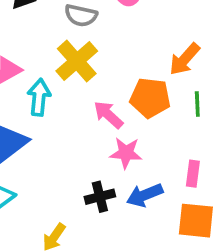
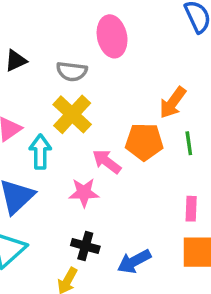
pink star: (126, 153) -> (84, 193), moved
blue arrow: (145, 195) -> (134, 261), moved
black cross: (100, 197) -> (85, 246), moved, turned 36

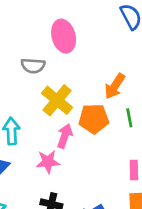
yellow cross: (72, 114) -> (57, 100), moved
pink arrow: (107, 162) -> (65, 136), turned 75

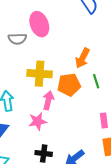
gray semicircle: (33, 66) -> (17, 39), moved
yellow cross: (57, 100) -> (40, 74), turned -30

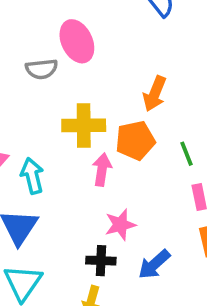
green line: (96, 81) -> (187, 154), moved
pink star: (38, 121) -> (120, 225), moved

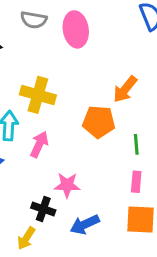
gray semicircle: (42, 69) -> (34, 20), moved
yellow cross: (84, 125) -> (38, 95), moved
pink arrow: (102, 170) -> (39, 144), moved

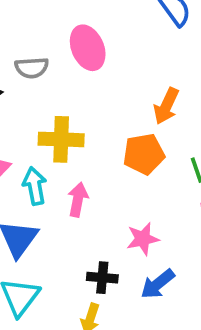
gray semicircle: (34, 20) -> (32, 68), moved
pink star: (67, 185) -> (143, 239), moved

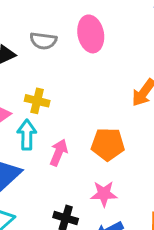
yellow cross: (61, 139) -> (37, 101), moved, size x0.7
orange pentagon: (144, 154) -> (108, 144), moved

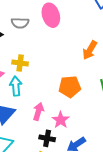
pink arrow: (59, 152) -> (38, 112), moved
pink star: (104, 194) -> (61, 120), moved, turned -30

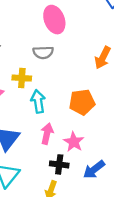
gray semicircle: (20, 23) -> (43, 52), moved
cyan arrow: (16, 86) -> (38, 101), moved

